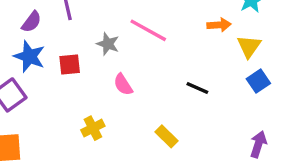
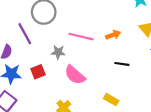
orange arrow: (219, 25) -> (113, 35), moved
pink semicircle: (123, 85) -> (75, 75), size x1.5

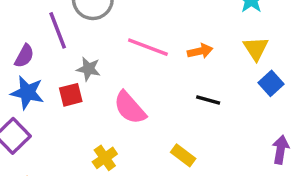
gray star: (58, 52) -> (88, 69), moved

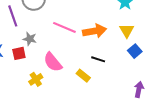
orange arrow: (200, 51) -> (94, 31), size x1.6
yellow rectangle: (183, 155) -> (83, 76), moved
yellow cross: (105, 158) -> (36, 79), moved

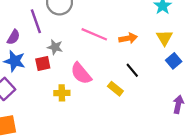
orange arrow: (94, 31) -> (128, 38), size x0.7
black line: (98, 59) -> (132, 70), turned 32
yellow cross: (36, 79) -> (62, 93), turned 32

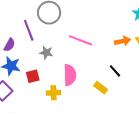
orange arrow: (128, 38) -> (123, 41), moved
red square: (43, 64) -> (33, 76), moved
pink semicircle: (81, 73) -> (70, 75), turned -140

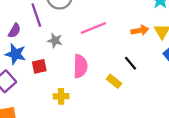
pink line: (81, 40) -> (93, 28), turned -45
yellow cross: (54, 93) -> (61, 96), moved

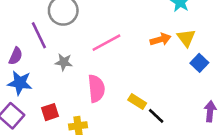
black line: (130, 63) -> (156, 116), moved
red square: (39, 66) -> (50, 112), moved

